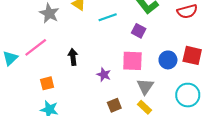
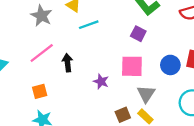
cyan line: (108, 17) -> (89, 25), moved
pink line: (36, 47) -> (42, 53), moved
brown square: (114, 105) -> (123, 115), moved

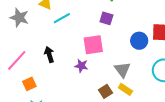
pink line: (42, 53) -> (17, 60), moved
pink square: (132, 66) -> (93, 45), moved

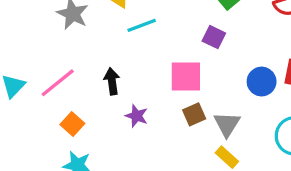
purple star: (81, 66) -> (137, 116), moved
orange square: (29, 84) -> (72, 124), turned -32
brown square: (105, 91) -> (194, 114), moved

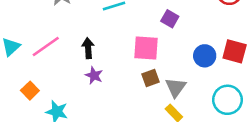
purple star: (137, 116) -> (94, 75), moved
orange square: (72, 124) -> (30, 91), moved

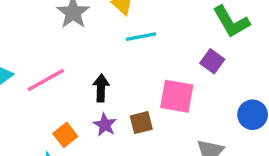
brown square: (150, 78) -> (141, 123), moved
orange square: (30, 91) -> (65, 135), moved

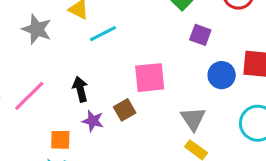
purple square: (212, 61) -> (200, 35), moved
orange square: (65, 135) -> (60, 140), turned -35

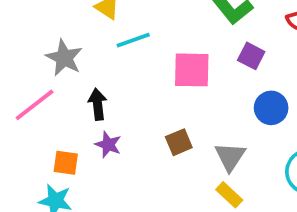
gray star: (37, 29) -> (64, 58), moved
pink square: (150, 78) -> (192, 70), moved
brown square: (125, 110) -> (179, 142), moved

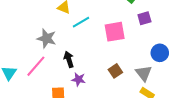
purple square: (251, 56) -> (144, 18), turned -32
blue circle: (271, 108) -> (160, 53), moved

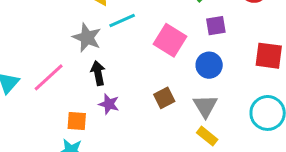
pink square: (115, 32) -> (170, 40), turned 35
gray star: (47, 38) -> (87, 38), moved
blue circle: (160, 53) -> (209, 65), moved

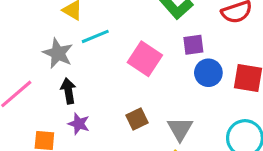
blue circle: (209, 65) -> (208, 73), moved

